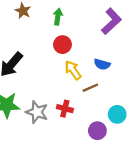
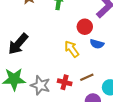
red circle: (62, 45) -> (85, 27), moved
brown line: (90, 88) -> (87, 77), moved

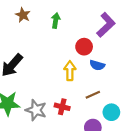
yellow arrow: (72, 49) -> (70, 71), turned 36
brown line: (87, 77) -> (93, 95), moved

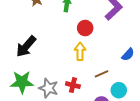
red circle: (84, 47) -> (85, 28), moved
blue semicircle: (97, 65) -> (128, 55), moved, turned -64

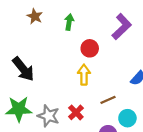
black arrow: (26, 46) -> (23, 69), turned -80
red cross: (73, 85) -> (76, 112), turned 32

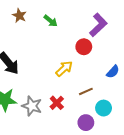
green arrow: (69, 22) -> (51, 21), turned 120
red circle: (90, 48) -> (84, 47), moved
yellow arrow: (84, 75) -> (64, 69), turned 48

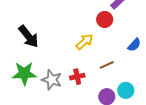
red cross: (57, 103) -> (77, 77), turned 32
cyan circle: (104, 108) -> (126, 90), moved

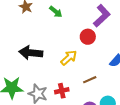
black arrow: (29, 36) -> (31, 53), moved, turned 135

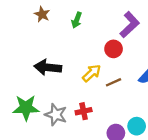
green arrow: (56, 12) -> (77, 20), turned 72
brown line: (90, 80) -> (114, 82), moved

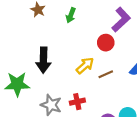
black arrow: (48, 67) -> (43, 60), turned -95
green star: (26, 108) -> (17, 84), moved

